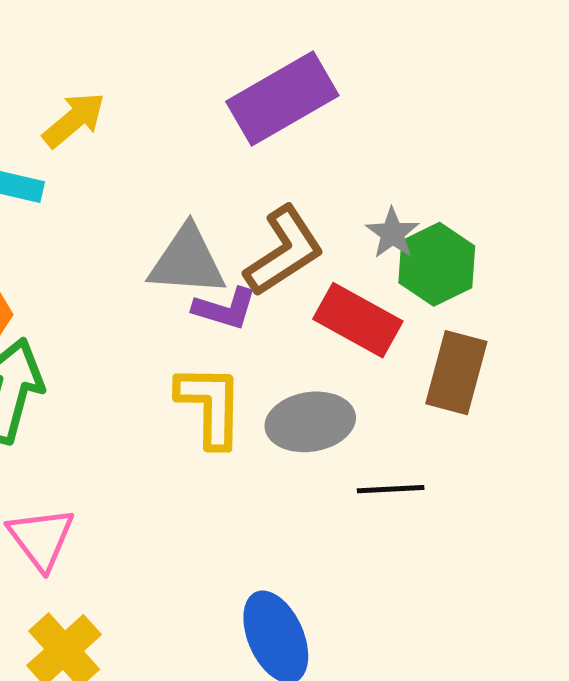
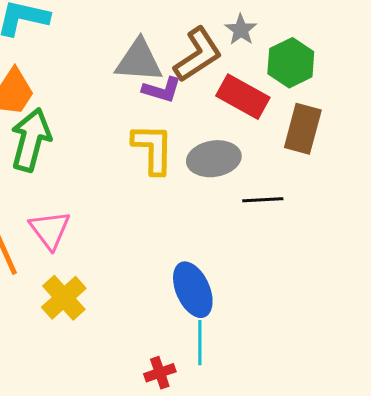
gray star: (392, 233) -> (241, 30), moved

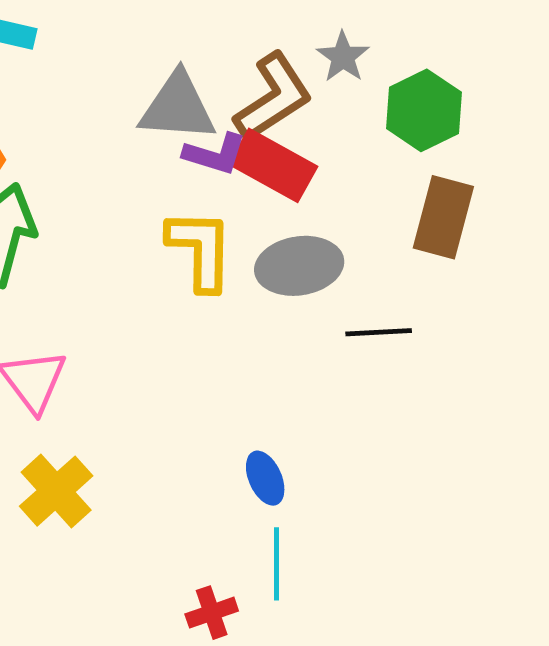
red rectangle: (243, 97) -> (273, 165), moved
blue ellipse: (193, 290) -> (265, 478), size x0.6

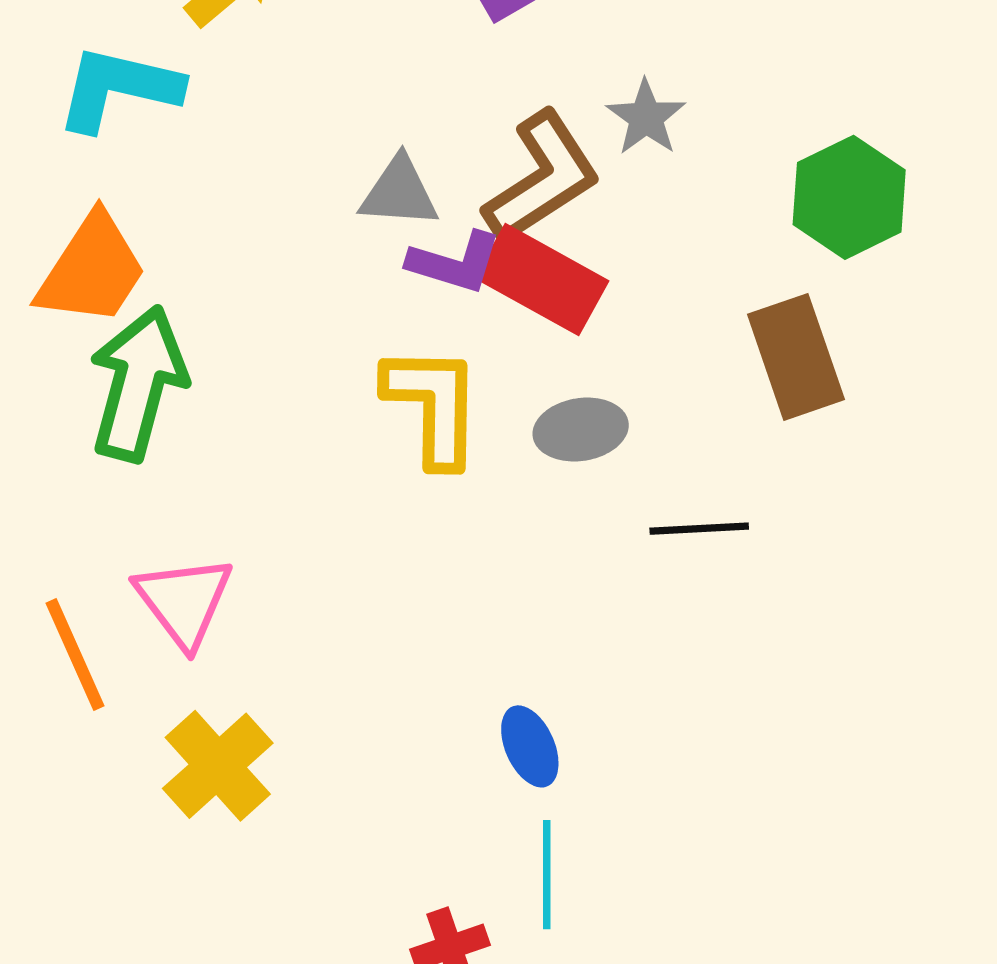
gray triangle: (178, 107) -> (399, 192), size x0.7
green hexagon: (424, 110) -> (849, 197), moved
brown rectangle: (443, 217) -> (796, 357), turned -34
gray ellipse: (299, 266) -> (581, 430), size x0.7

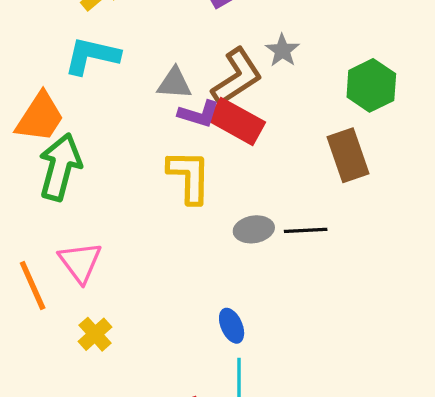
cyan L-shape: (119, 88) -> (92, 56), moved
gray ellipse: (581, 430) -> (254, 229), moved
yellow cross: (218, 766) -> (95, 334), size x0.7

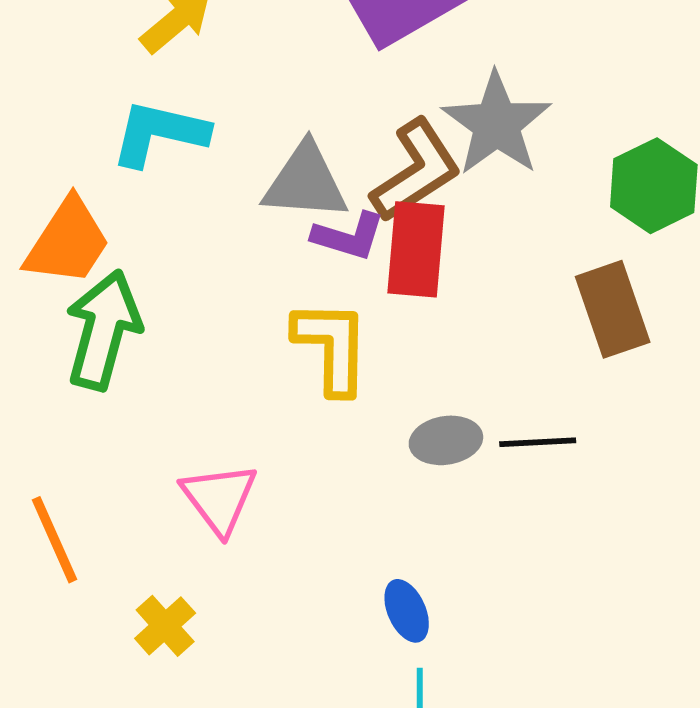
gray star: (282, 50) -> (497, 124), size x1.8
gray triangle: (174, 83) -> (305, 182), size x1.4
red rectangle: (237, 121) -> (416, 249), turned 66
pink triangle: (80, 262) -> (219, 498), moved

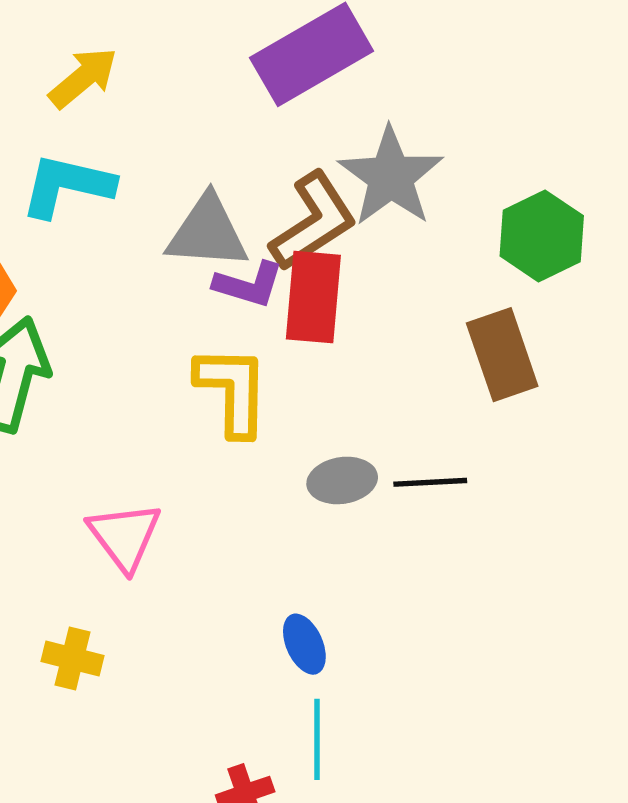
yellow cross: (165, 626) -> (72, 658), turned -34

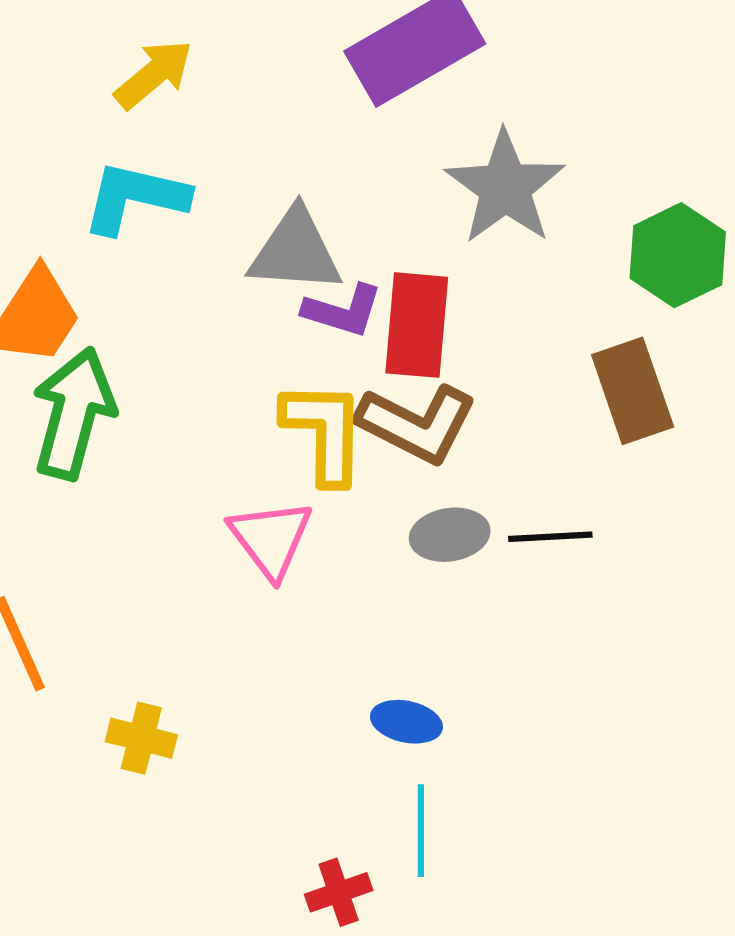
brown L-shape: (313, 222) -> (417, 424), moved, turned 60
pink triangle: (125, 536) -> (271, 539), moved
blue ellipse: (304, 644) -> (406, 722), turned -54

